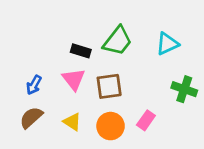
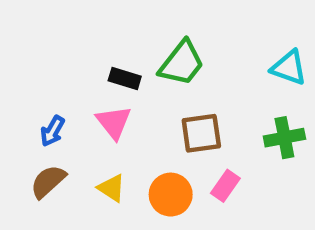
cyan triangle: (167, 44) -> (289, 68), moved, turned 45
brown square: (109, 86) -> (201, 133), moved
green cross: (184, 89) -> (284, 138), turned -30

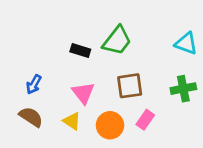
pink triangle: (114, 122) -> (83, 93), moved
brown semicircle: (48, 181) -> (31, 117), turned 75

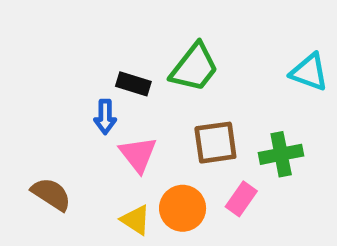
blue arrow: (34, 84) -> (105, 117), moved, turned -30
green cross: (183, 89) -> (281, 154), moved
yellow triangle: (72, 121) -> (136, 220), moved

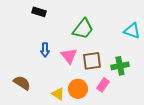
black rectangle: (133, 84) -> (39, 12), moved
pink triangle: (138, 154) -> (69, 56), moved

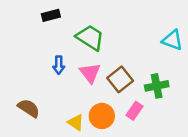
black rectangle: (39, 12) -> (51, 15), turned -32
green trapezoid: (83, 29) -> (90, 38), moved, turned -95
brown square: (92, 61) -> (120, 79), turned -30

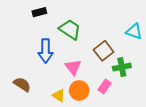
blue arrow: (59, 65) -> (46, 51), size x1.6
pink triangle: (90, 73) -> (73, 67), moved
brown square: (120, 79) -> (104, 51), moved

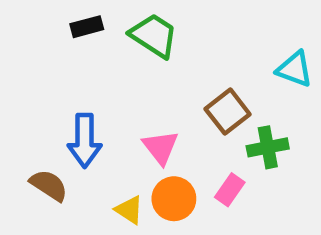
green trapezoid: (70, 29) -> (154, 36), moved
blue arrow: (46, 51) -> (85, 141), moved

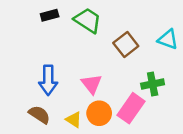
brown square: (228, 112) -> (126, 45), moved
brown semicircle: (49, 185) -> (39, 115), moved
pink rectangle: (230, 190) -> (131, 108), size x1.6

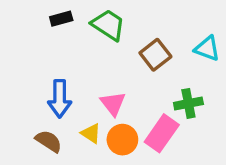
yellow triangle: (74, 120) -> (91, 133), moved

